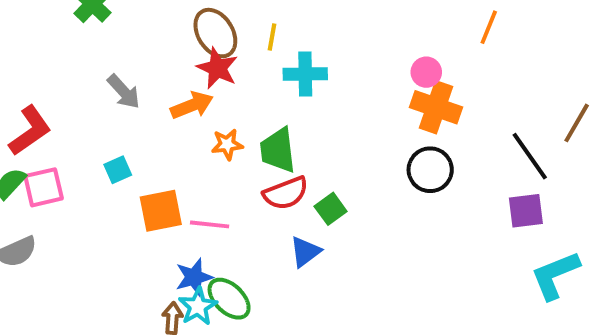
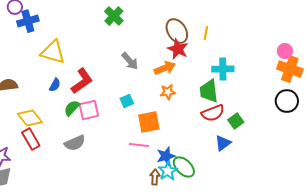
cyan cross: (305, 74) -> (223, 69), moved
orange star: (227, 144) -> (168, 92), moved
pink line: (210, 224) -> (139, 145), moved

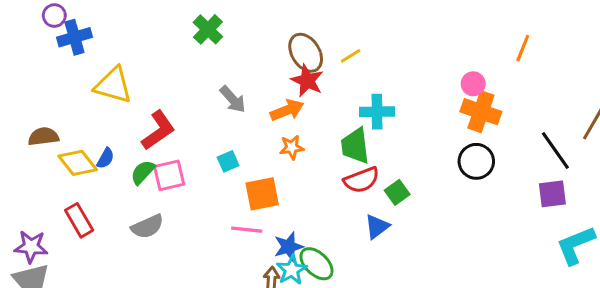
yellow line: (206, 33) -> (351, 56), turned 48
blue semicircle: (55, 85) -> (106, 158), moved
yellow diamond: (30, 118) -> (78, 163), moved

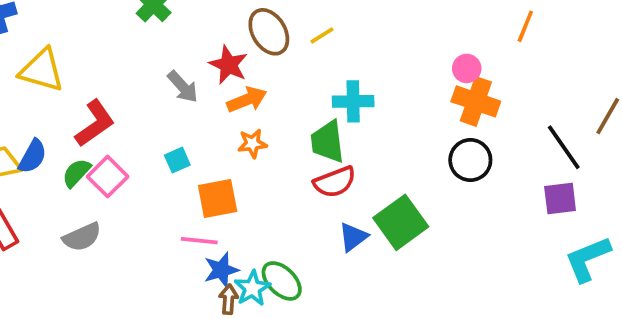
red star: (307, 81) -> (229, 65), moved
blue semicircle: (106, 158) -> (33, 156), size x1.4
pink square: (169, 175) -> (108, 177), turned -32
green square: (397, 192) -> (401, 222), moved, size x1.8
blue star: (289, 247) -> (221, 270), moved

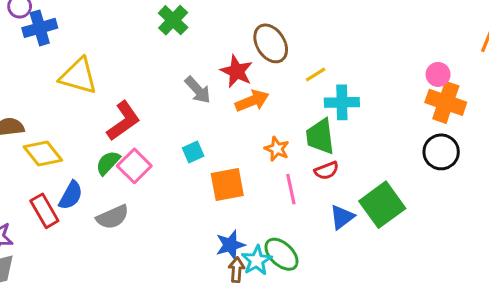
yellow line: (322, 35) -> (316, 74), moved
orange star: (252, 144) -> (277, 149), moved, turned 30
blue semicircle: (33, 156) -> (71, 195), moved
red semicircle: (335, 182) -> (326, 171), size x0.7
pink line: (199, 241) -> (291, 189), moved, turned 72

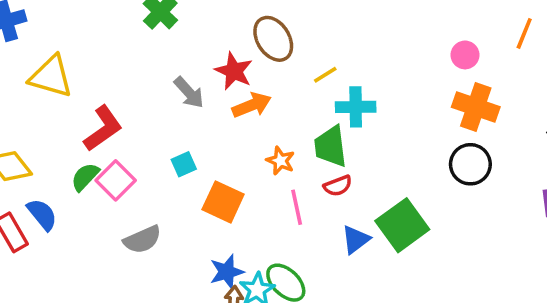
pink circle: (438, 74) -> (465, 55), moved
orange square: (227, 184) -> (223, 202), turned 36
blue semicircle: (71, 195) -> (42, 214), turned -68
gray semicircle: (113, 217) -> (142, 240), moved

